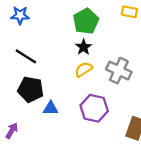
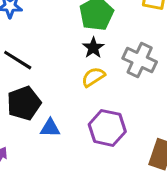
gray cross: (119, 71) -> (140, 60), moved
black pentagon: (31, 89) -> (24, 103), turned -30

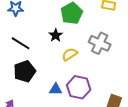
black star: (93, 48) -> (56, 35), moved
blue triangle: (50, 128) -> (56, 89), moved

